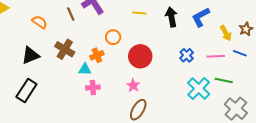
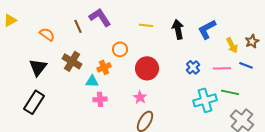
black triangle: (31, 55) -> (38, 67), turned -30
cyan cross: (199, 88) -> (205, 100), turned 30

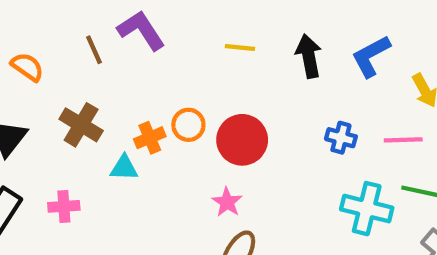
orange circle: (120, 49) -> (188, 125), moved
blue cross: (193, 67) -> (341, 138), turned -32
pink cross: (100, 99) -> (64, 206), moved
cyan cross: (205, 100) -> (367, 209), turned 30

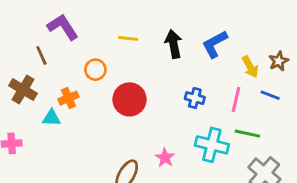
brown line: (94, 50) -> (41, 55), moved
orange circle: (188, 125) -> (95, 70), moved
pink line: (403, 140) -> (236, 99), turned -75
pink star: (227, 202) -> (165, 158), moved

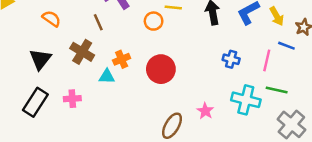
yellow arrow: (250, 67) -> (277, 16), moved
orange circle: (95, 70) -> (154, 21), moved
blue line: (270, 95) -> (286, 46), moved
red circle: (130, 99) -> (161, 69), moved

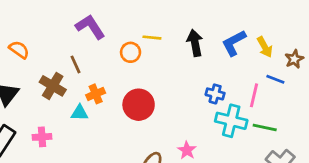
brown line: (98, 22) -> (75, 64), moved
cyan cross: (246, 100) -> (231, 121), moved

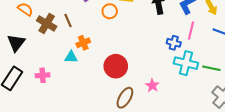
brown cross: (53, 86) -> (47, 23), moved
pink line: (254, 95) -> (191, 31), moved
red circle: (139, 105) -> (116, 66), moved

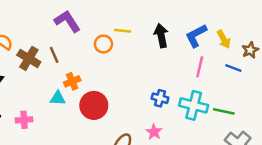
blue cross: (174, 43) -> (160, 98), moved
red circle: (116, 66) -> (94, 105), moved

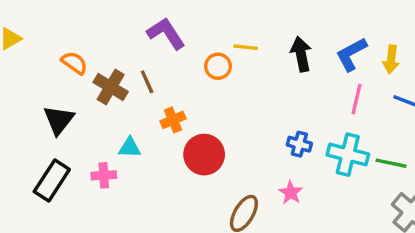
yellow arrow: (224, 39) -> (391, 59), turned 36
cyan triangle: (58, 98) -> (130, 148), moved

